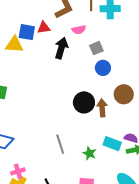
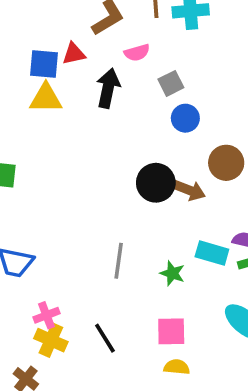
yellow triangle: (14, 44) -> (46, 98), moved
brown arrow: (102, 108) -> (189, 190), turned 120
gray line: (60, 144) -> (119, 261), turned 30

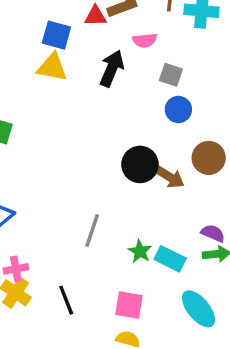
red triangle: (74, 54) -> (95, 16), moved
gray square: (171, 83) -> (171, 75), turned 35
cyan rectangle: (212, 253) -> (170, 259), moved

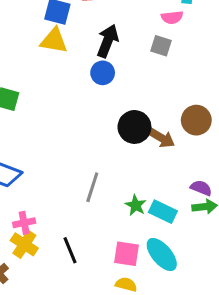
pink semicircle: (145, 40) -> (172, 17), moved
blue circle: (178, 109) -> (103, 73), moved
cyan ellipse: (198, 309) -> (162, 254), moved

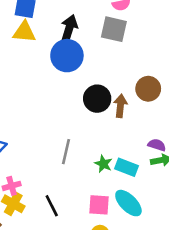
gray square: (161, 46) -> (114, 29), size x1.5
blue circle: (103, 73) -> (67, 56), size x1.6
brown arrow: (161, 138) -> (120, 106), turned -110

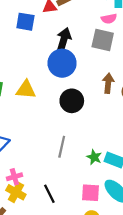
yellow triangle: (24, 32) -> (26, 90), moved
black circle: (97, 99) -> (72, 101), moved
brown arrow: (120, 106) -> (108, 83), moved

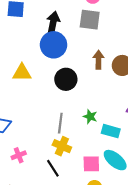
green star: (94, 157) -> (90, 117), moved
yellow cross: (16, 192) -> (62, 146), moved

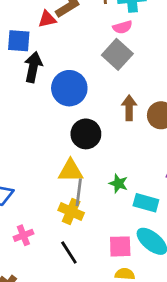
gray square: (90, 20) -> (117, 54), turned 35
black arrow: (53, 23) -> (33, 67), moved
yellow triangle: (22, 73) -> (71, 171), moved
yellow cross: (62, 146) -> (71, 211), moved

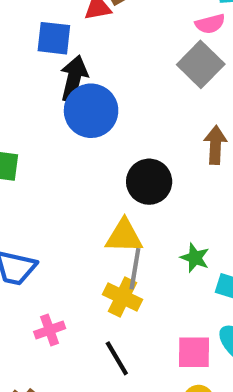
blue circle: (69, 88) -> (91, 111), moved

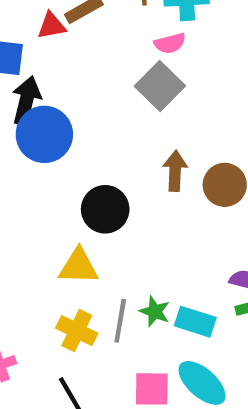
green star: (195, 258) -> (155, 311), moved
gray line: (135, 269) -> (120, 321), moved

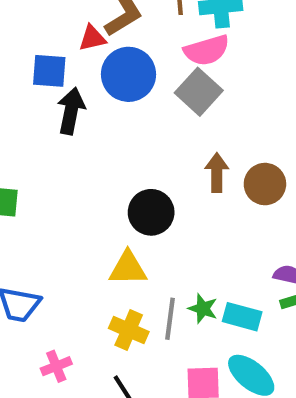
pink semicircle: (170, 43) -> (207, 50), size x1.5
blue circle: (44, 134) -> (128, 74), moved

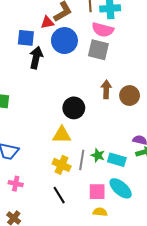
pink semicircle: (207, 50) -> (103, 30), turned 30
gray square: (199, 92) -> (98, 50), turned -30
pink cross: (56, 366) -> (16, 184), moved, turned 32

